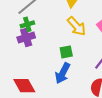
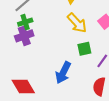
green square: (66, 52) -> (84, 49), moved

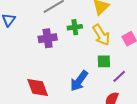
green cross: (25, 22) -> (75, 27), moved

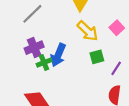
green cross: (75, 27) -> (44, 63), moved
blue arrow: (79, 81) -> (58, 55), moved

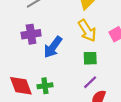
green cross: (44, 63) -> (45, 86), moved
purple line: (116, 68) -> (90, 82), moved

